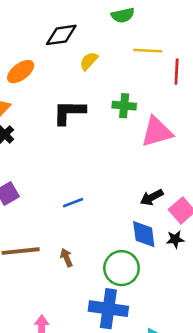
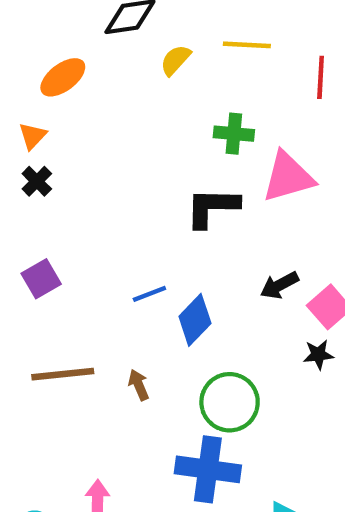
yellow line: (148, 51) -> (247, 45), moved
black L-shape: (69, 112) -> (212, 207), moved
blue diamond: (144, 234) -> (195, 320), moved, turned 52

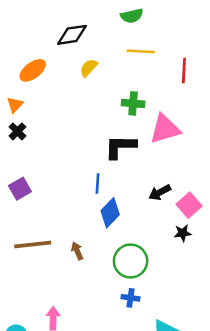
yellow semicircle: (175, 60) -> (89, 68), moved
blue line: (149, 294) -> (97, 183), moved, turned -66
blue cross: (208, 469) -> (131, 298), moved, size x0.5

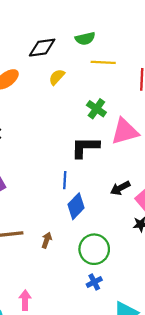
green semicircle: (132, 16) -> (85, 39), moved
green cross: (133, 103) -> (96, 109), turned 30
brown arrow: (77, 251) -> (47, 240), turned 42
blue cross: (131, 298) -> (94, 282), turned -35

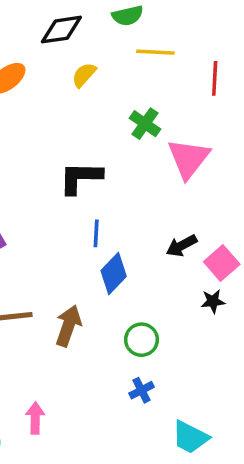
pink triangle: (125, 131) -> (189, 158), turned -36
black L-shape: (85, 147) -> (81, 178), moved
brown arrow: (47, 240) -> (68, 326), size x1.6
green circle: (94, 249) -> (141, 340), size x0.7

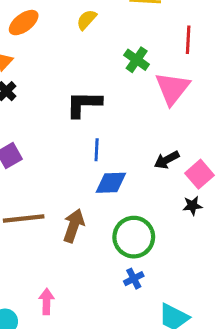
red line: (215, 78) -> (188, 40), moved
blue diamond: (114, 273) -> (111, 183), turned 44
green circle: (141, 340) -> (134, 237), size x1.5

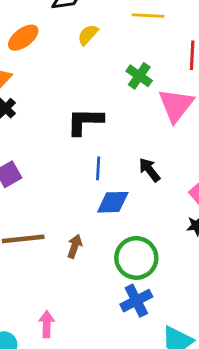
black arrow: (167, 160) -> (150, 170), moved, turned 80
brown arrow: (74, 226) -> (75, 246), size x0.7
blue cross: (134, 279) -> (136, 301), size x1.5

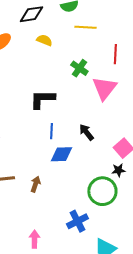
yellow semicircle: (88, 35) -> (44, 40), turned 70
green circle: (136, 258) -> (102, 191), moved
pink arrow: (47, 324) -> (34, 239), moved

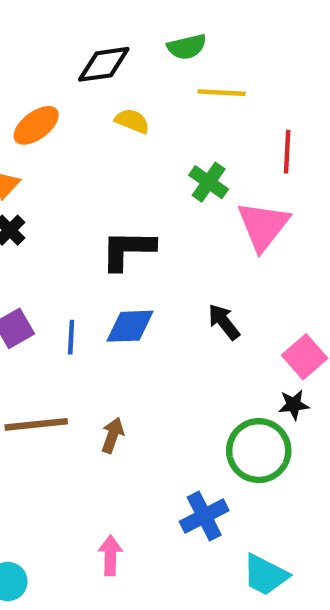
blue line: (51, 131) -> (71, 337), moved
blue diamond: (61, 154) -> (130, 326), moved

